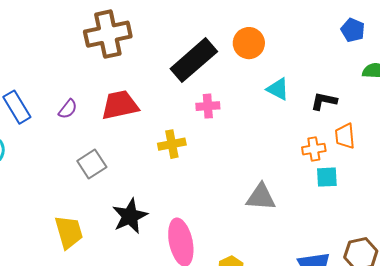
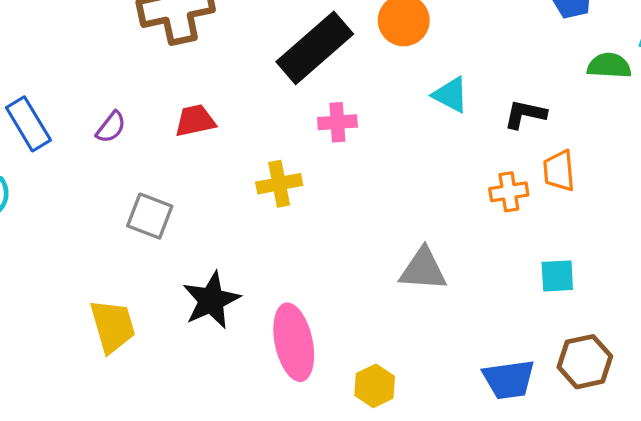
red trapezoid: (120, 105) -> (195, 121), size x0.7
gray square: (92, 164) -> (150, 216), turned -36
cyan square: (327, 177) -> (557, 276), moved

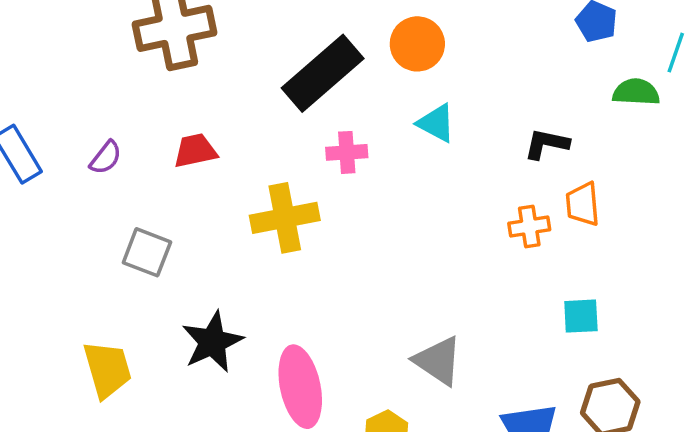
cyan triangle: (451, 95) -> (436, 123), moved
yellow cross: (279, 184) -> (285, 218), size x1.4
gray triangle: (423, 269) -> (438, 361), moved, turned 30

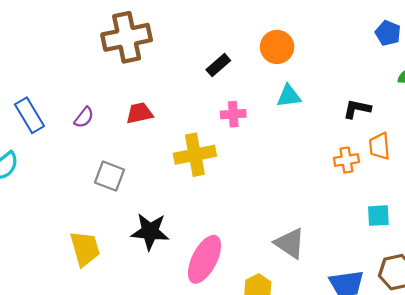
black rectangle: (323, 73) -> (218, 65), size x0.5
cyan triangle: (436, 123) -> (289, 96), turned -35
black star: (212, 342) -> (150, 232), turned 30
pink ellipse: (300, 387) -> (204, 259), turned 39

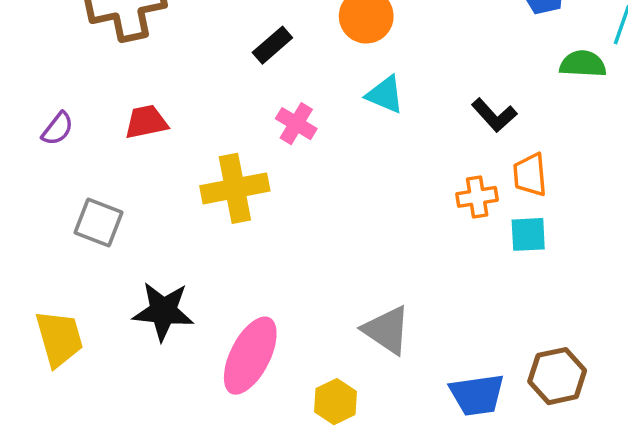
cyan triangle: (289, 96) -> (385, 95), turned 30
black L-shape: (357, 109) -> (494, 115), turned -144
pink cross: (233, 114) -> (296, 124), turned 35
cyan square: (378, 216) -> (528, 234), moved

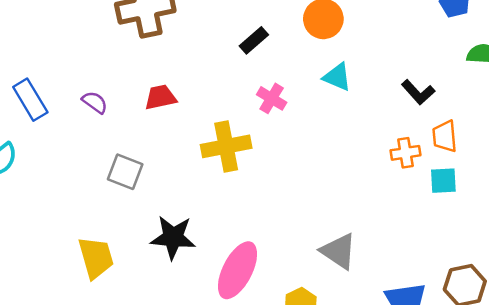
purple semicircle: (58, 129) -> (95, 102), turned -92

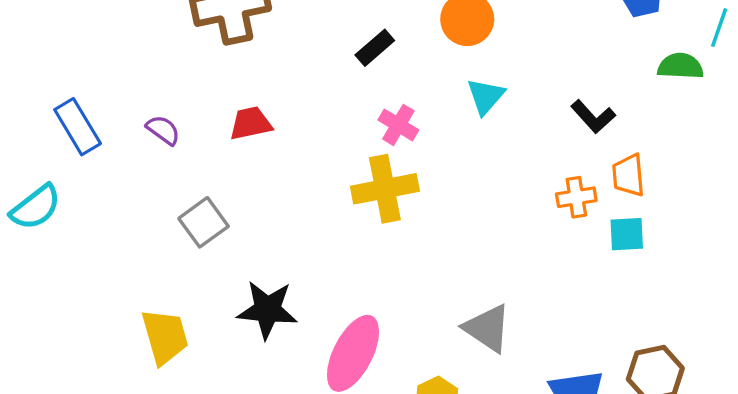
cyan triangle: (337, 77) -> (486, 96), turned 48
yellow cross: (226, 146) -> (385, 189), moved
gray square: (125, 172) -> (204, 222), turned 33

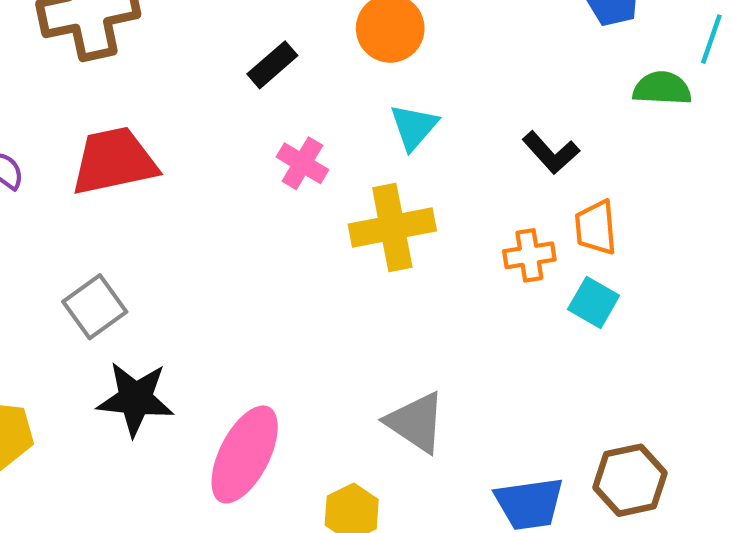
red trapezoid: (251, 123) -> (114, 161), size x1.6
yellow cross: (385, 189) -> (392, 228), moved
gray square: (204, 222) -> (95, 307), moved
cyan square: (627, 234) -> (594, 302), turned 33

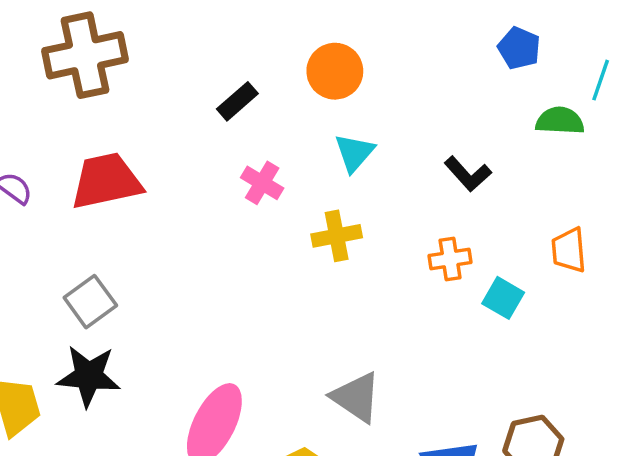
yellow cross: (392, 228) -> (337, 236), size x0.7
orange trapezoid: (596, 228) -> (569, 250), moved
black star: (135, 399) -> (89, 376), moved

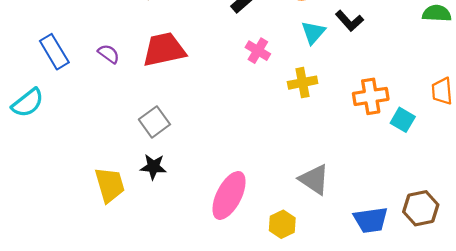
black L-shape: (468, 174) -> (349, 21), moved
orange cross: (450, 259) -> (371, 96), size x1.4
black star: (89, 376) -> (153, 167), size x0.7

